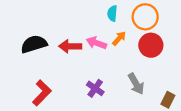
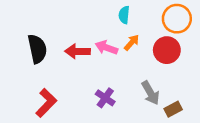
orange circle: (145, 17) -> (177, 19), moved
black semicircle: (34, 44) -> (37, 49), turned 95
brown rectangle: (168, 100) -> (173, 109), moved, turned 35

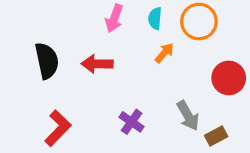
orange circle: (177, 19) -> (199, 22), moved
pink arrow: (106, 48) -> (114, 18), moved, turned -90
red circle: (167, 50) -> (229, 78), moved

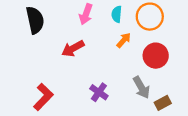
black semicircle: (47, 61) -> (35, 20), moved
red arrow: (97, 64) -> (73, 48), turned -30
red circle: (229, 78) -> (156, 56), moved

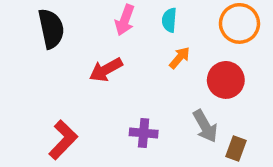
orange circle: (150, 17) -> (239, 23), moved
purple cross: (99, 92) -> (144, 133), turned -30
brown rectangle: (163, 103) -> (236, 148), turned -42

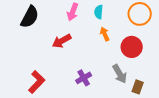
black semicircle: (51, 29) -> (30, 17), turned 40
orange arrow: (180, 58) -> (105, 34), turned -64
purple cross: (144, 133) -> (84, 78), turned -35

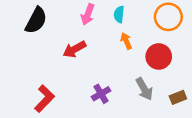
brown rectangle: (138, 87) -> (178, 97), moved, turned 48

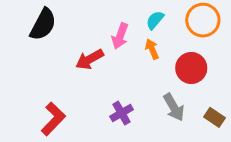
pink arrow: (88, 14) -> (120, 36), moved
cyan semicircle: (119, 14) -> (155, 20), moved, turned 35
brown rectangle: (178, 97) -> (214, 117), turned 56

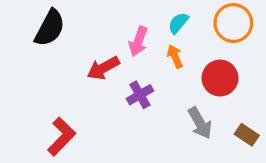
purple cross: (122, 113) -> (140, 95), moved

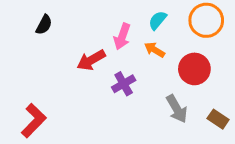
black semicircle: (50, 28) -> (44, 25), size x0.6
orange arrow: (175, 56) -> (155, 50), turned -36
red L-shape: (62, 136) -> (34, 121), moved

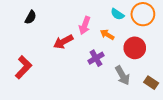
cyan semicircle: (158, 20) -> (117, 14), moved, turned -96
purple cross: (124, 84) -> (96, 58), moved
red L-shape: (34, 121) -> (23, 67), moved

